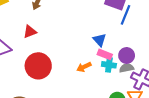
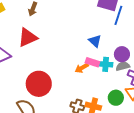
red triangle: (30, 32) -> (28, 37), size x1.5
pink rectangle: (105, 54) -> (92, 62), moved
red circle: (38, 66) -> (39, 84), moved

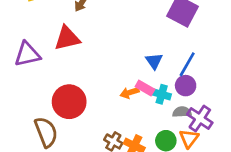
blue line: (118, 15) -> (187, 64), moved
gray semicircle: (123, 66) -> (182, 112), moved

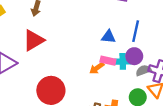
blue triangle: (154, 61) -> (108, 37), turned -32
purple circle: (186, 86) -> (134, 56), moved

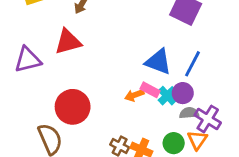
blue triangle: (108, 37) -> (158, 62), size x1.5
cyan cross: (123, 61) -> (167, 96), turned 32

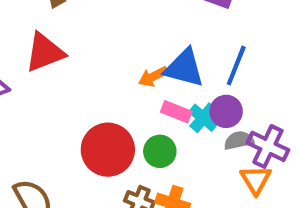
orange arrow: (134, 95) -> (153, 77), moved
red circle: (73, 107) -> (108, 150), moved
green circle: (174, 143) -> (160, 151), moved

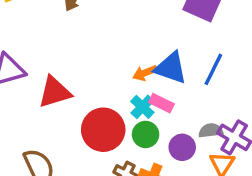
red triangle: (45, 52) -> (55, 92), moved
purple circle: (226, 111) -> (182, 147), moved
cyan cross: (203, 118) -> (142, 107), moved

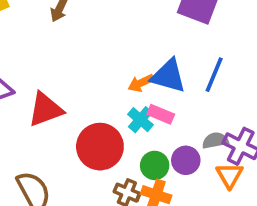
green circle: (146, 134) -> (155, 165), moved

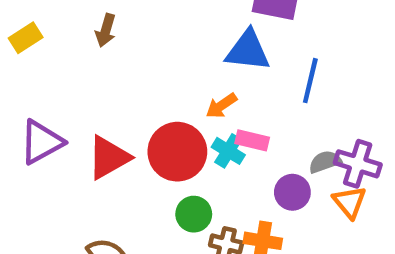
blue triangle: (168, 76) -> (248, 51), moved
red circle: (100, 147) -> (177, 152), moved
green circle: (155, 165) -> (194, 214), moved

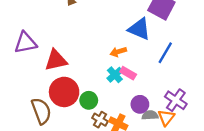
red circle: (177, 152) -> (64, 92), moved
gray semicircle: (325, 162) -> (150, 115), moved

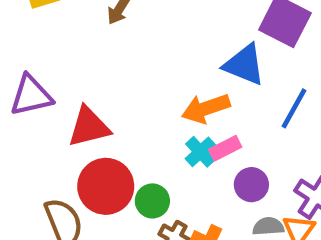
orange arrow: (118, 52) -> (206, 108), size x1.5
pink rectangle: (128, 73) -> (225, 148), turned -56
purple circle: (140, 104) -> (251, 185), moved

